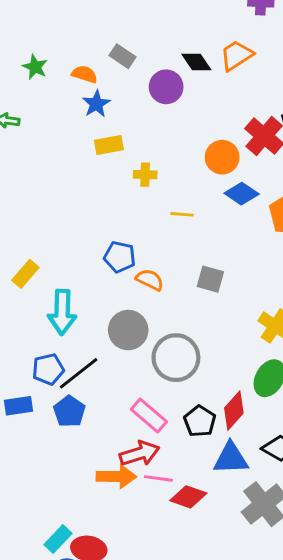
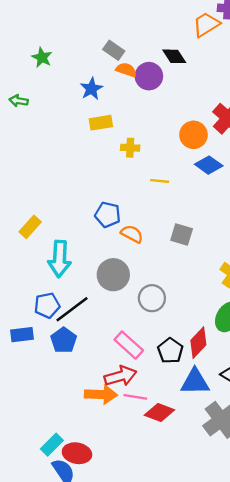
orange trapezoid: (236, 55) -> (206, 25), moved
orange semicircle: (85, 74) -> (126, 70), moved
gray circle: (176, 358) -> (152, 298), size x0.7

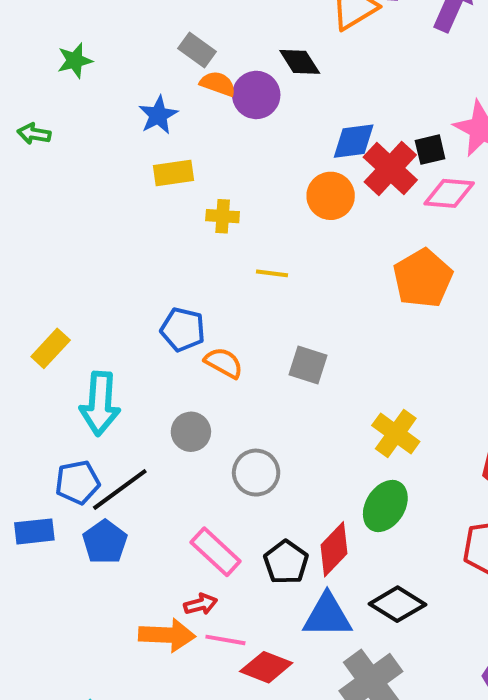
green star: (42, 57) -> (75, 61), turned 30
blue diamond: (209, 165) -> (354, 141), moved, turned -44
gray circle: (113, 275) -> (191, 432), size x0.7
red arrow: (120, 376) -> (201, 604), size x0.6

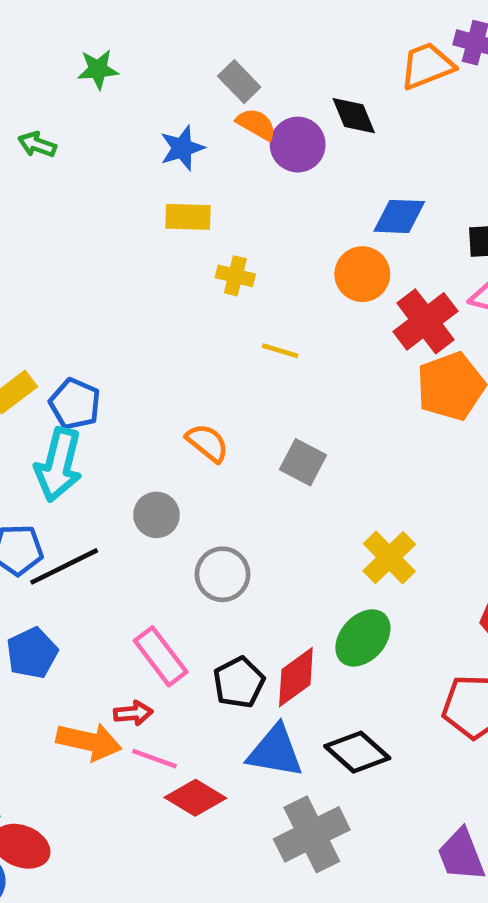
red cross: (390, 168) -> (425, 321), moved
blue pentagon: (183, 329) -> (75, 404), moved
blue pentagon: (105, 542) -> (32, 653), moved

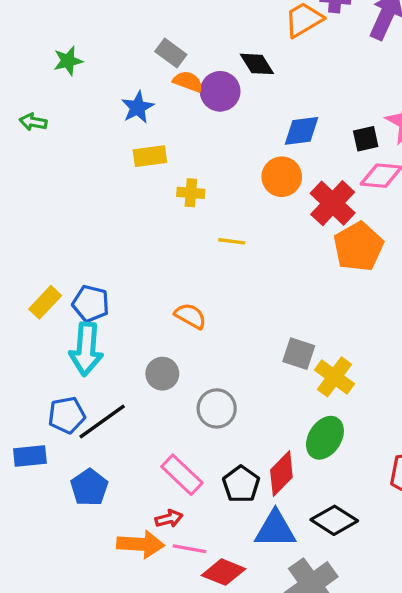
gray square: (303, 462) -> (299, 354), moved

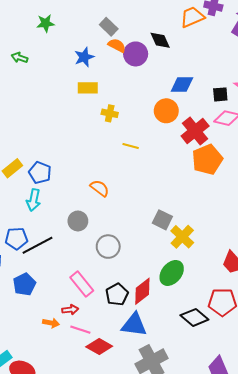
cyan arrow: (86, 349) -> (34, 200), size x0.7
black diamond: (334, 520) -> (194, 317), moved
orange arrow: (141, 544) -> (51, 323), size x0.6

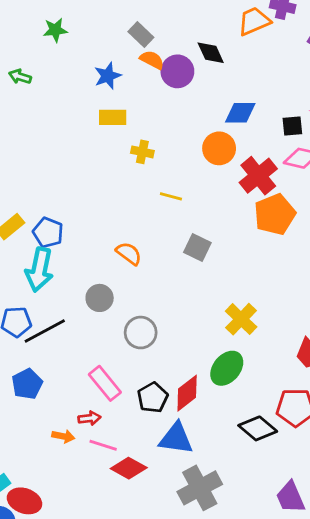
cyan arrow: (34, 200) -> (39, 270), size x1.4
gray square: (162, 220) -> (197, 247), moved

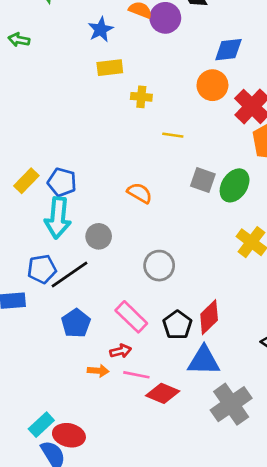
gray circle: (100, 298) -> (99, 236), moved
green ellipse: (227, 368) -> (235, 185), moved
blue pentagon: (27, 384) -> (76, 323), moved

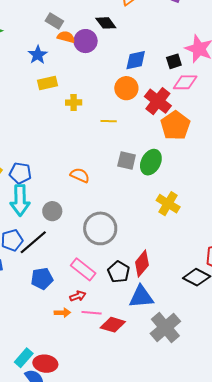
yellow line: (173, 135) -> (109, 121), moved
gray circle: (159, 266) -> (100, 228), size x1.4
blue pentagon: (76, 323) -> (42, 279), turned 30

